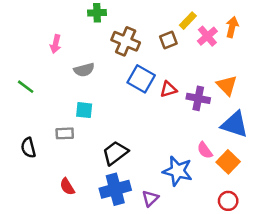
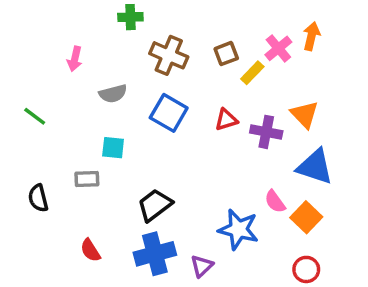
yellow rectangle: (188, 21) -> (252, 73), moved
blue square: (141, 79) -> (169, 113), moved

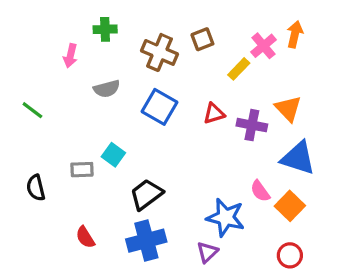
green cross: (130, 17) -> (105, 29), moved
brown square: (226, 54) -> (202, 39), moved
cyan square: (113, 148) -> (113, 155), moved, turned 30
purple triangle: (202, 266) -> (207, 252), moved

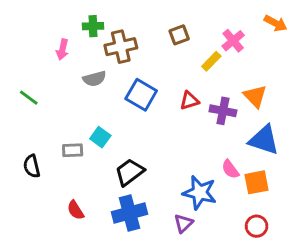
orange arrow: (295, 34) -> (276, 23), moved, turned 105
brown cross: (160, 52) -> (121, 47), moved, turned -36
orange square: (290, 206) -> (257, 182), turned 35

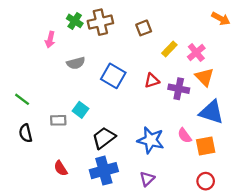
green cross: (93, 26) -> (75, 21), turned 35
pink cross: (233, 41) -> (196, 52), moved
brown cross: (121, 47) -> (100, 22), moved
green line: (29, 98) -> (22, 99), moved
blue star: (200, 193) -> (151, 140), moved

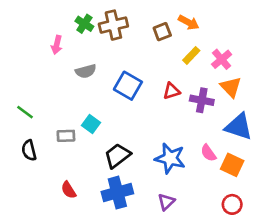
orange arrow: (221, 19) -> (189, 22), moved
orange square: (206, 146) -> (232, 165), turned 36

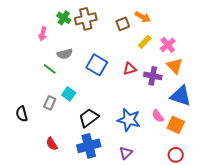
green line: (25, 112) -> (50, 69), moved
gray rectangle: (66, 136) -> (50, 103), turned -64

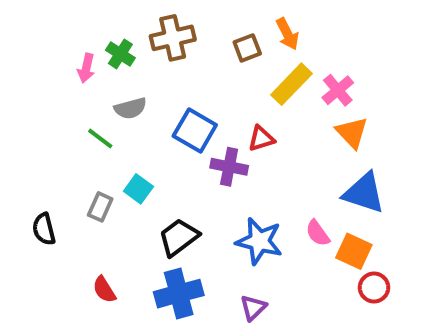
orange arrow: (143, 17) -> (287, 34), turned 35
green cross: (64, 18) -> (120, 54), moved
yellow rectangle: (145, 42) -> (291, 84), size x1.5
purple cross: (153, 76) -> (229, 167), moved
red circle: (176, 155) -> (374, 288), moved

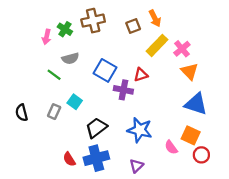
black semicircle: (44, 229) -> (22, 113), moved
pink semicircle: (318, 233) -> (171, 147), moved
red semicircle: (104, 290) -> (69, 159), moved

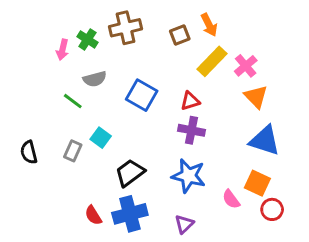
purple cross: (123, 90) -> (191, 130), moved

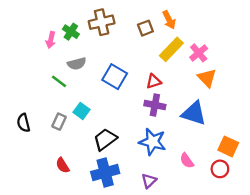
blue triangle: (265, 141) -> (194, 113), moved
orange square: (257, 183) -> (228, 146), moved
red semicircle: (93, 215) -> (63, 165), moved

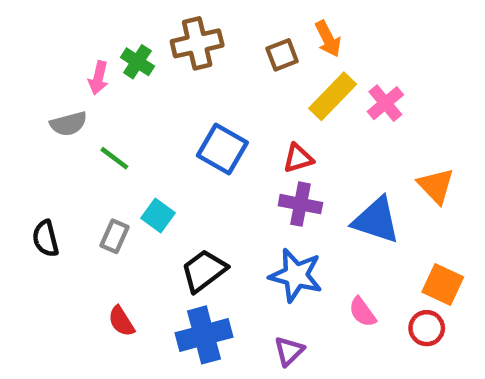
gray semicircle: (77, 64) -> (69, 124), moved
orange triangle: (207, 78) -> (436, 186), moved

